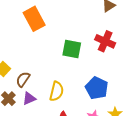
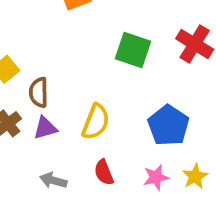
brown semicircle: (23, 79) -> (39, 92), turned -42

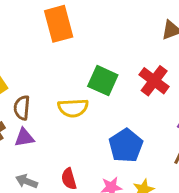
yellow semicircle: (96, 122) -> (73, 108), moved, turned 60

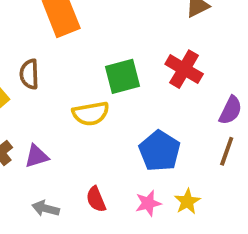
green square: (103, 81) -> (123, 76), turned -32
brown semicircle: (22, 108) -> (29, 74), moved

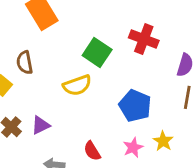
green square: (123, 76) -> (97, 52), turned -32

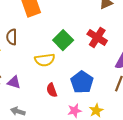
purple triangle: (41, 125) -> (14, 82), turned 32
red semicircle: (92, 151) -> (52, 90), moved

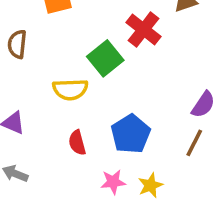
red cross: (97, 37) -> (144, 29), moved

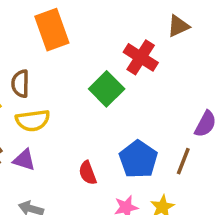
yellow semicircle: (70, 89) -> (33, 120), moved
brown line: (194, 143) -> (183, 161), moved

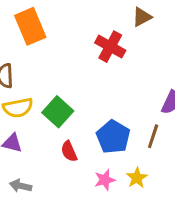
green square: (107, 89) -> (58, 112), moved

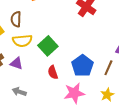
yellow star: (137, 178) -> (107, 95), moved
pink star: (105, 180) -> (74, 93), size x1.5

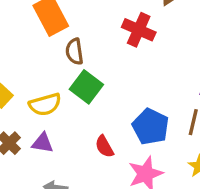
brown semicircle: (16, 19) -> (74, 51), moved
green square: (48, 46) -> (86, 87), moved

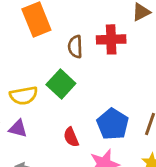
red cross: (139, 30) -> (111, 39), turned -32
brown semicircle: (74, 51) -> (75, 47), moved

